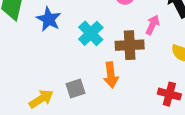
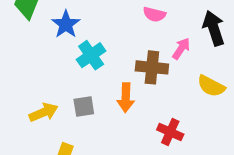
cyan cross: (91, 33) -> (91, 55), moved
red cross: (169, 94) -> (170, 132), moved

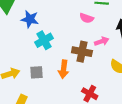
blue star: (66, 24) -> (30, 19), turned -30
pink arrow: (181, 49) -> (102, 41), turned 32

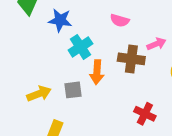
pink semicircle: (87, 18) -> (120, 20), moved
orange arrow: (64, 69) -> (97, 72), moved

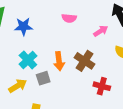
cyan cross: (80, 47) -> (28, 60), moved
brown cross: (131, 59) -> (84, 61), moved, turned 36

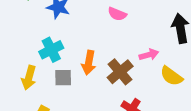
pink arrow: (101, 31) -> (149, 55), moved
yellow arrow: (18, 86) -> (29, 78), turned 120

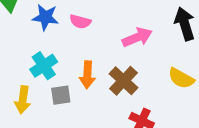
pink semicircle: (117, 14) -> (80, 22), moved
pink arrow: (149, 55) -> (137, 37), moved, size x1.4

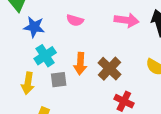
blue star: (45, 17) -> (34, 27), moved
pink arrow: (137, 37) -> (127, 20), moved, turned 30

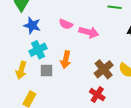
pink arrow: (127, 20) -> (89, 32), moved
brown cross: (110, 69) -> (104, 69), moved

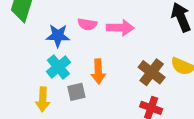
blue star: (32, 25) -> (58, 36), moved

